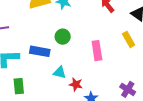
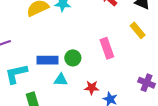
green circle: (63, 37) -> (73, 58), moved
cyan triangle: (60, 72) -> (61, 80), moved

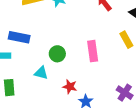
blue rectangle: (48, 60) -> (19, 37), moved

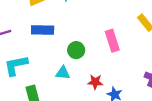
blue rectangle: (19, 37) -> (43, 30), moved

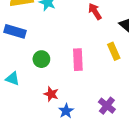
cyan triangle: (63, 73) -> (13, 79), moved

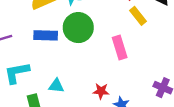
yellow rectangle: (114, 51) -> (138, 16), moved
green circle: (41, 59) -> (78, 28), moved, size x1.6

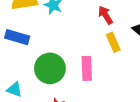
green circle: (78, 28) -> (50, 68), moved

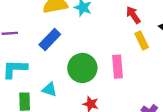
blue rectangle: (17, 37) -> (50, 39), turned -60

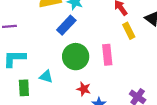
blue rectangle: (50, 39) -> (66, 25), moved

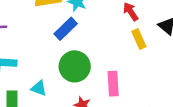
pink rectangle: (107, 55) -> (113, 84), moved

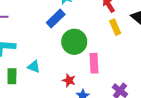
green circle: (75, 66) -> (74, 42), moved

